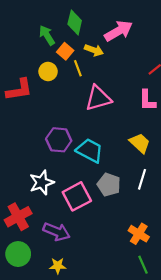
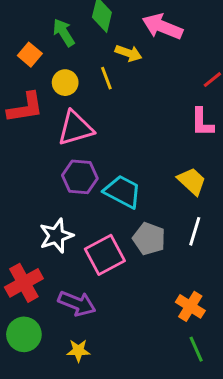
pink arrow: (118, 31) -> (162, 27), turned -128
orange square: (65, 51) -> (30, 55), moved
pink triangle: (98, 98) -> (75, 128), moved

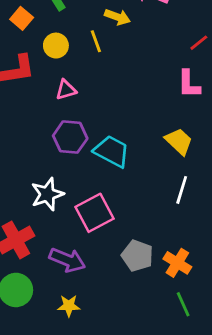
pink triangle: (75, 128) -> (66, 90), size x0.6
gray pentagon: (149, 239) -> (137, 256), moved

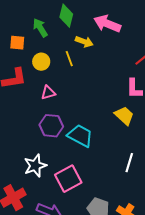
orange square: (22, 18) -> (17, 43), turned -35
yellow trapezoid: (179, 141) -> (124, 116), moved

